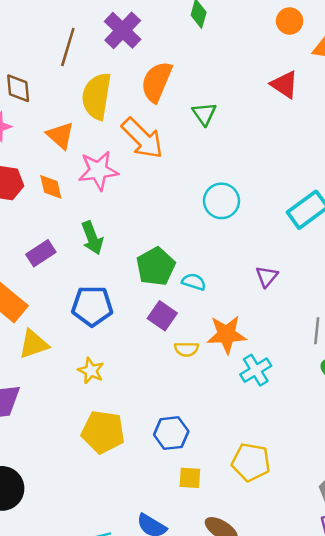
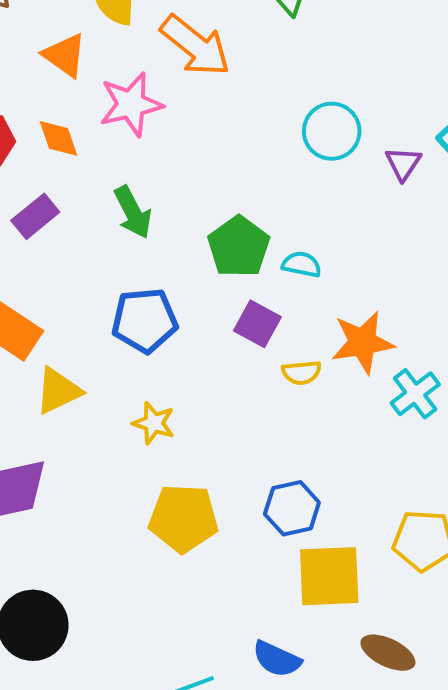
purple rectangle: (41, 253) -> (35, 216), moved
purple triangle: (267, 276) -> (403, 163), moved
yellow square: (190, 478) -> (329, 576), size x1.8

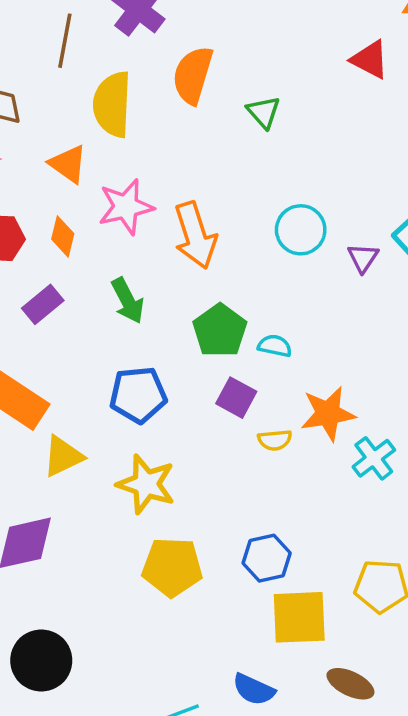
orange arrow: (195, 46) -> (195, 235), moved, turned 34
orange diamond: (58, 138) -> (63, 236), turned 33
yellow star: (154, 423) -> (146, 484), size x1.6

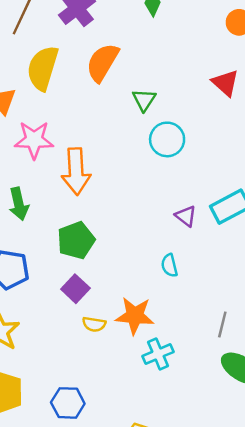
cyan circle: (301, 230) -> (167, 139), moved
purple triangle: (363, 258) -> (186, 216), turned -40
cyan semicircle: (275, 346) -> (169, 265), moved, turned -130

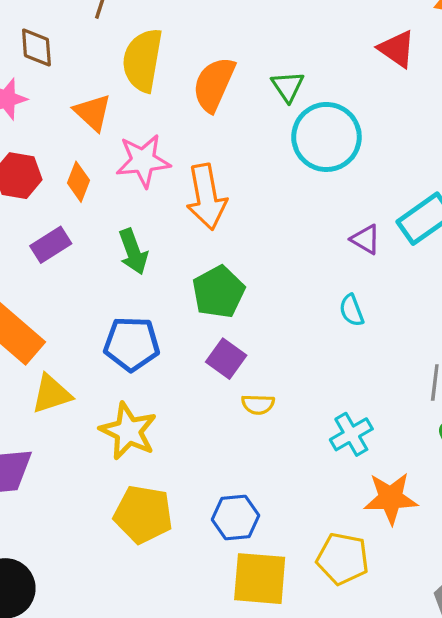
orange semicircle: (102, 62) -> (214, 84), moved
cyan circle: (167, 139) -> (326, 137), size x1.4
orange star: (135, 316) -> (391, 498), moved

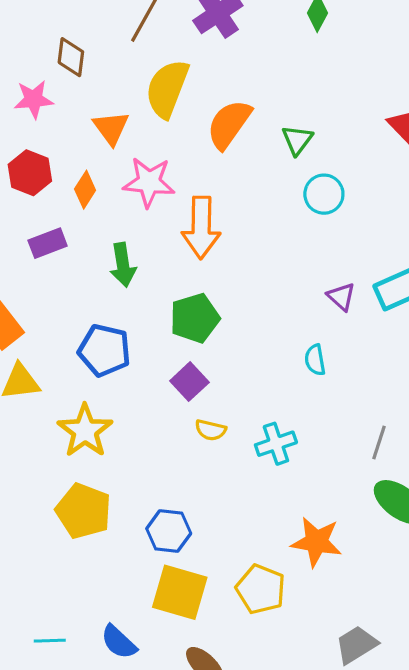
cyan circle: (326, 137) -> (324, 194), size x0.6
cyan cross: (351, 434) -> (276, 444), moved

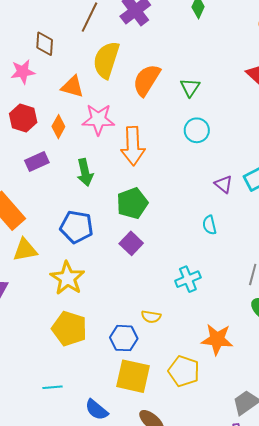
orange triangle: (111, 128) -> (72, 87), turned -35
cyan circle: (324, 194) -> (197, 130), moved
yellow semicircle: (211, 430) -> (151, 317), moved
cyan line: (50, 641) -> (53, 387), moved

